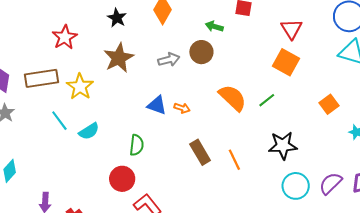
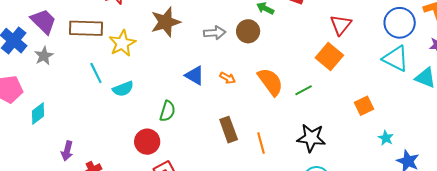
orange arrow: (182, 108) -> (228, 78), moved

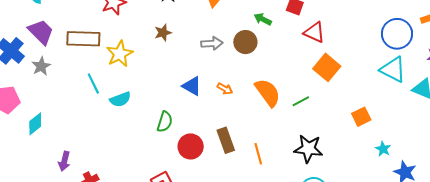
brown star: (166, 22) -> (163, 33), size x0.6
red triangle: (341, 25) -> (314, 32), moved, turned -45
red circle: (147, 142) -> (191, 146), moved

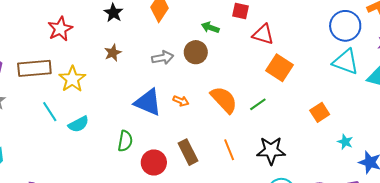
blue triangle: (192, 86) -> (148, 102), size x1.4
orange line: (258, 154) -> (229, 150), moved

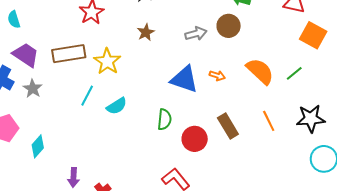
cyan line: (50, 112) -> (87, 96), turned 65

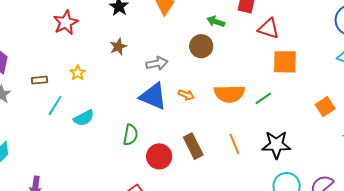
gray arrow: (196, 34) -> (157, 63), moved
orange square: (313, 35) -> (285, 62), turned -32
brown rectangle: (69, 54) -> (40, 80), moved, size x0.5
yellow star: (107, 61) -> (78, 73), size x0.6
orange semicircle: (260, 71) -> (229, 94), turned 132

